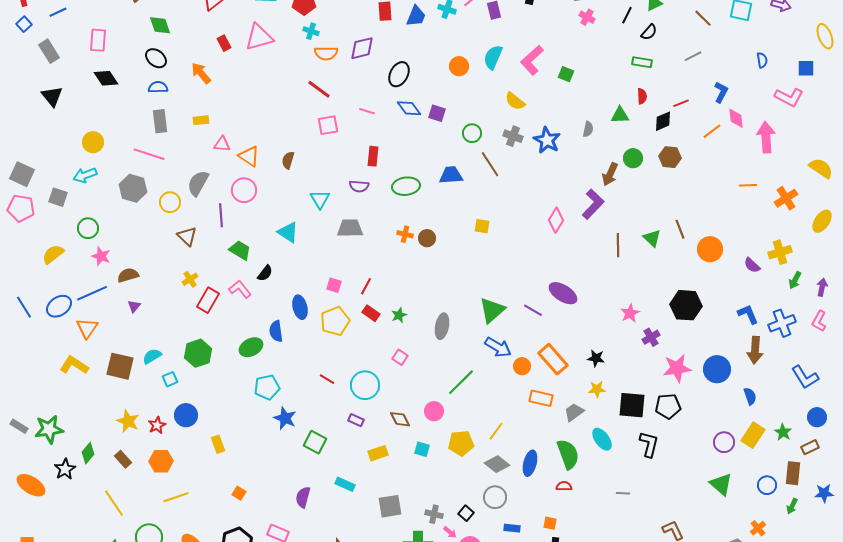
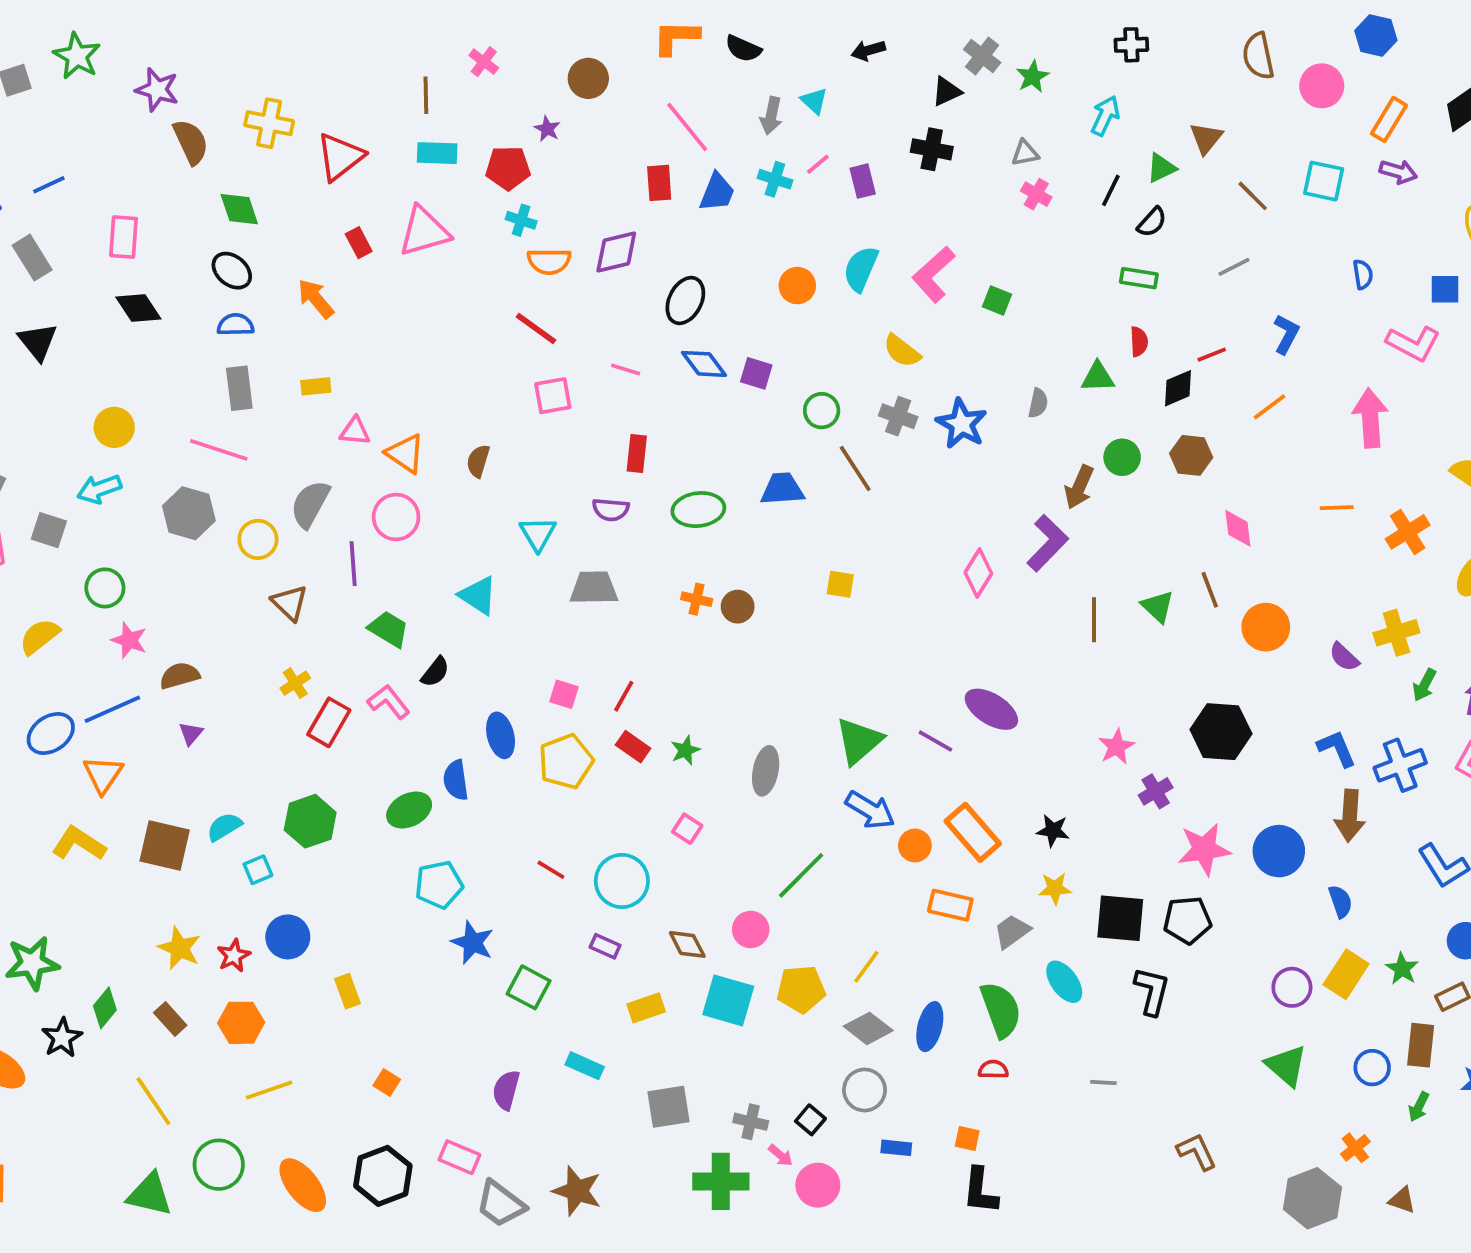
pink diamond: (736, 118) -> (1238, 528), moved
cyan square: (422, 449) -> (728, 1000), size x1.8

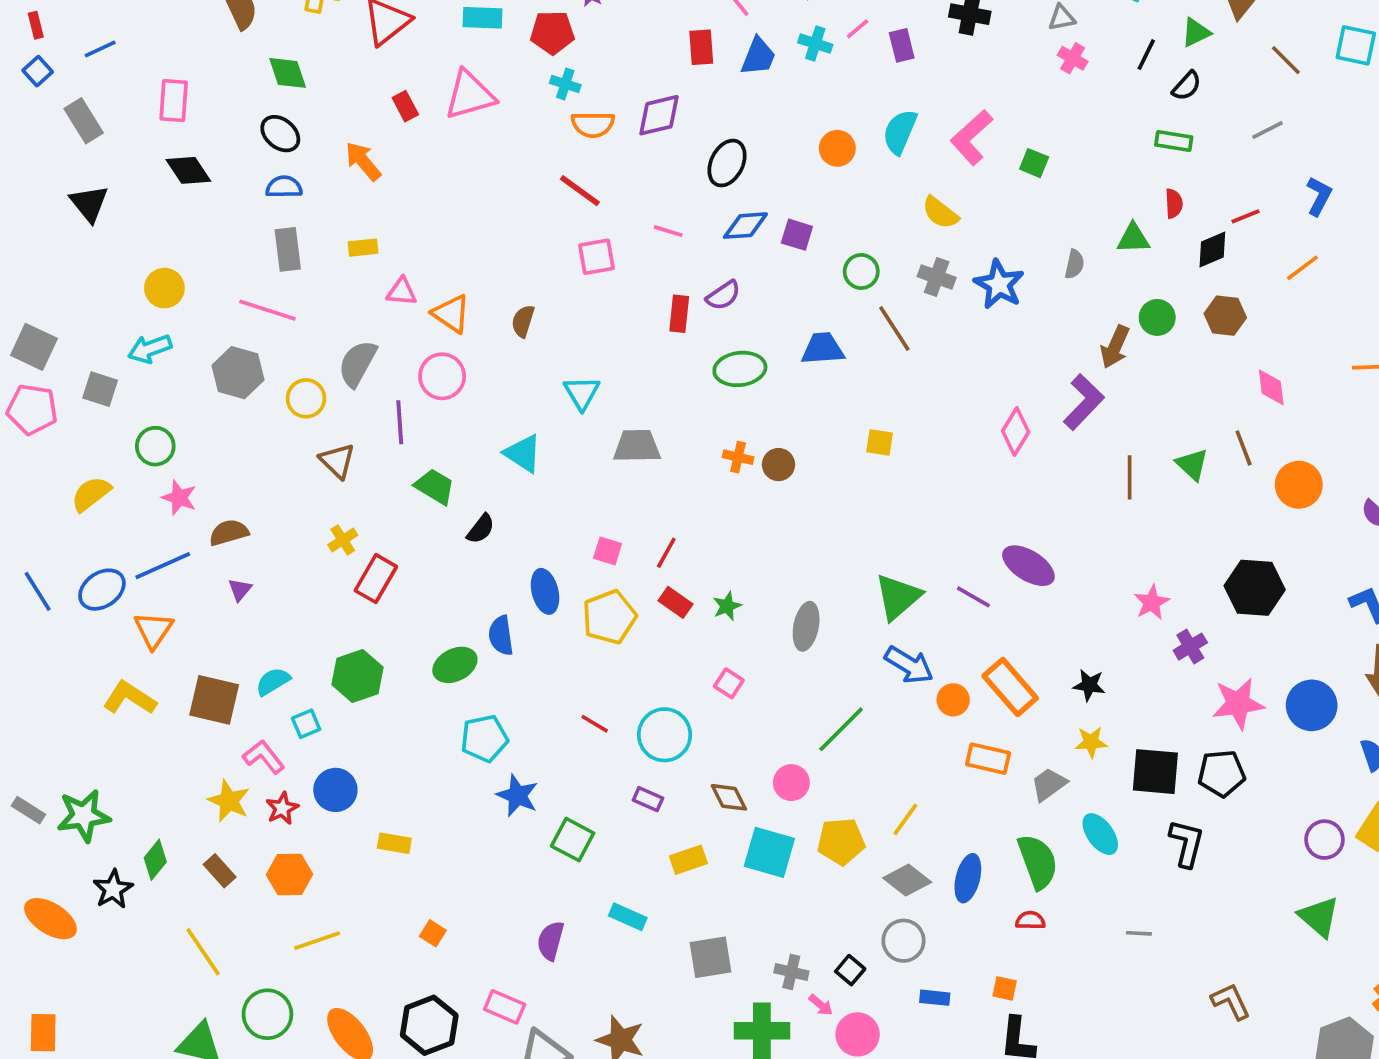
blue diamond: (704, 364) -> (745, 226), turned -57
purple semicircle: (611, 510) -> (723, 295), moved, turned -39
pink L-shape: (389, 702) -> (264, 757), moved
yellow rectangle: (348, 991) -> (394, 843), turned -60

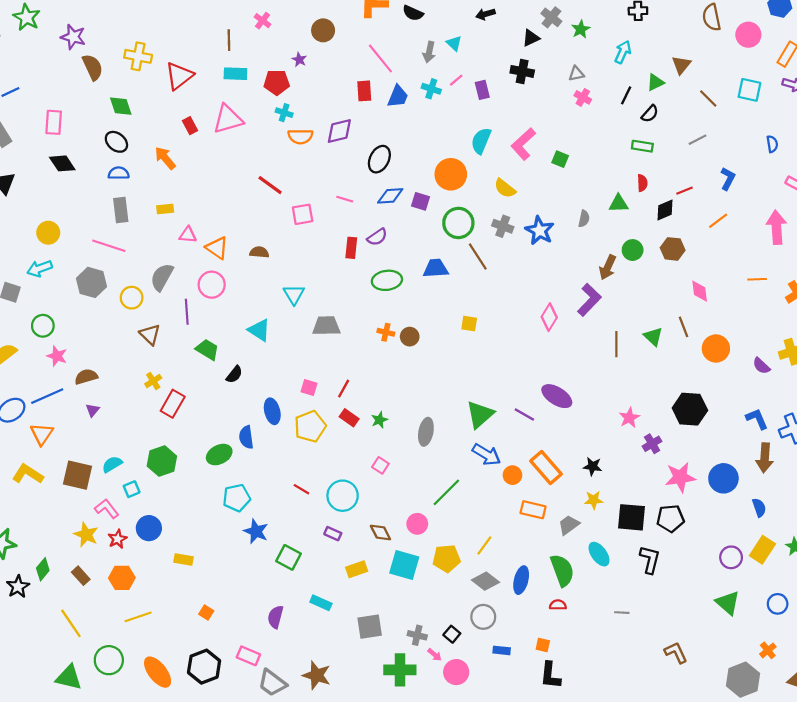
orange circle: (837, 148) -> (451, 174), moved, size x1.5
red line: (580, 191) -> (270, 185), moved
green circle: (861, 271) -> (458, 223), size x1.5
brown semicircle: (523, 321) -> (259, 252), turned 78

